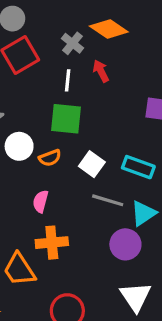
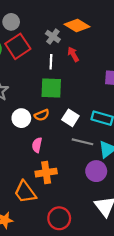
white circle: (19, 146) -> (21, 118), moved

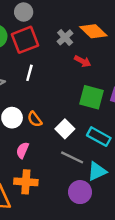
red arrow: (73, 54) -> (83, 61), turned 136
white line: (51, 62) -> (29, 73), moved
green square: (51, 88) -> (91, 97), moved
orange semicircle: (42, 115) -> (35, 119), turned 64

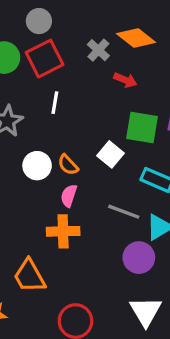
white square: (65, 129) -> (110, 154), moved
pink semicircle: (23, 150) -> (69, 196), moved
orange cross: (26, 182) -> (63, 231), moved

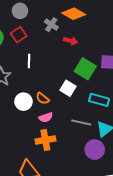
gray circle: (39, 21) -> (20, 11), moved
red square: (45, 59) -> (19, 35), size x0.7
green square: (142, 128) -> (85, 69), turned 30
pink semicircle: (69, 196) -> (46, 117), turned -120

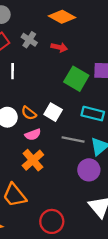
gray cross: (51, 25) -> (29, 40), moved
white square: (68, 88) -> (53, 112), moved
orange cross: (45, 140) -> (33, 160), turned -30

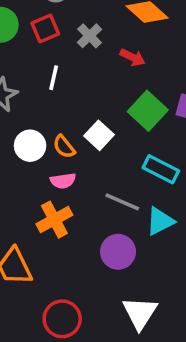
white square: (53, 112) -> (99, 135), moved
purple circle: (89, 170) -> (118, 252), moved

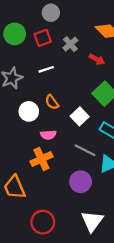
white line: (54, 78) -> (46, 69), turned 56
white square: (99, 135) -> (80, 116), moved
orange semicircle: (64, 147) -> (52, 102), moved

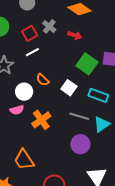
red square: (43, 38) -> (30, 33), moved
pink semicircle: (48, 135) -> (17, 110), moved
orange cross: (41, 159) -> (41, 120), moved

